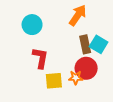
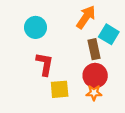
cyan square: (99, 44) -> (109, 34), moved
orange star: (76, 78) -> (94, 93), moved

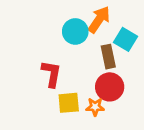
cyan circle: (36, 27) -> (75, 31), moved
orange star: (94, 93) -> (95, 107), moved

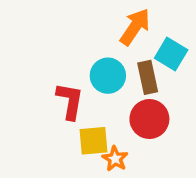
cyan circle: (75, 31) -> (108, 76), moved
orange star: (95, 107) -> (115, 159), moved, turned 30

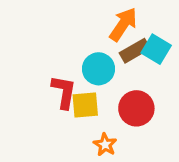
brown rectangle: (148, 77) -> (135, 51), moved, turned 72
yellow square: (93, 141) -> (85, 105), moved

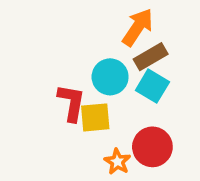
cyan square: (156, 49) -> (152, 86), moved
red circle: (136, 108) -> (152, 147), moved

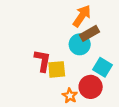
cyan circle: (110, 77) -> (80, 44), moved
cyan square: (152, 86) -> (103, 67), moved

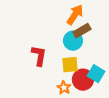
cyan square: (103, 67) -> (96, 74), moved
yellow square: (57, 69) -> (70, 65), moved

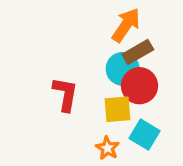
cyan square: (96, 74) -> (145, 135), moved
red circle: (83, 80) -> (139, 86), moved

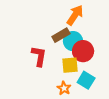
brown rectangle: (138, 52) -> (61, 35), moved

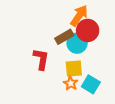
red circle: (83, 51) -> (88, 30), moved
orange star: (64, 88) -> (71, 83), moved

